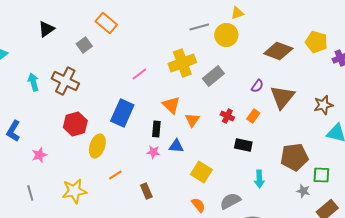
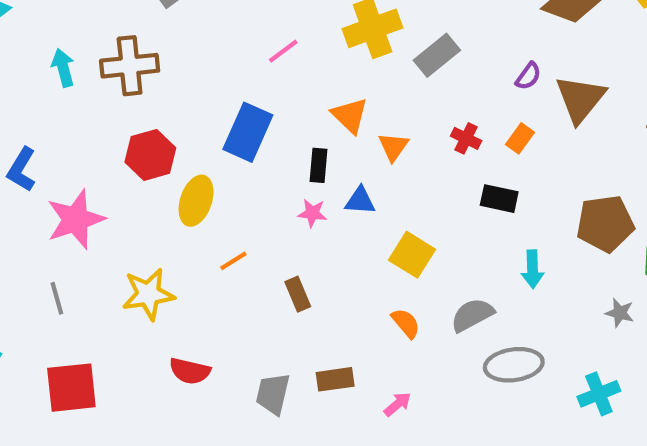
brown cross: (65, 81) -> (130, 66), turned -32
pink star: (39, 155) -> (76, 219), size x1.8
gray star: (303, 191) -> (620, 313), moved

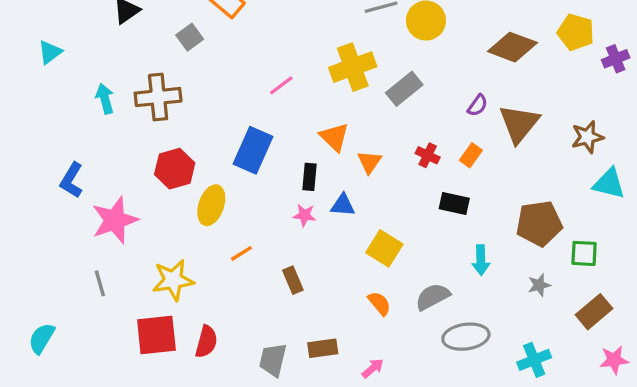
gray star: (620, 313) -> (539, 285), moved, turned -30
red semicircle: (190, 371) -> (206, 342), turned -88
red square: (71, 388) -> (156, 335), moved

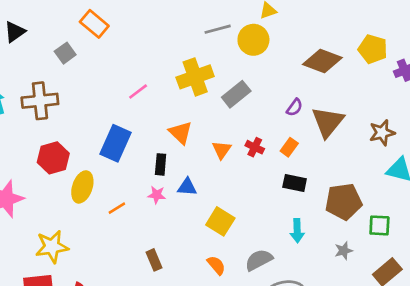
orange triangle: (369, 162) -> (222, 150), moved
black rectangle: (454, 204) -> (295, 183), moved
orange line: (241, 253) -> (117, 208), moved
brown rectangle: (293, 280) -> (154, 260), moved

